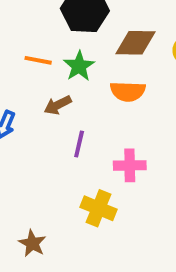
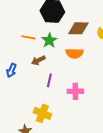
yellow cross: (99, 208) -> (42, 113), moved

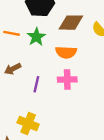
brown arrow: (38, 60) -> (13, 69), moved
pink cross: (75, 91) -> (67, 80), moved

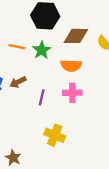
yellow cross: (28, 123) -> (55, 135), moved

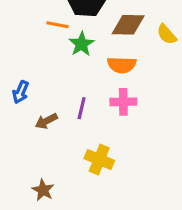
orange line: (17, 47) -> (57, 25), moved
brown arrow: (18, 82) -> (46, 121), moved

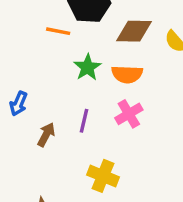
green star: (82, 44) -> (87, 67), moved
pink cross: (123, 102) -> (129, 114), turned -30
brown arrow: (46, 121) -> (46, 135), turned 145

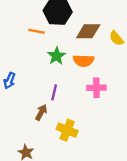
pink cross: (129, 114) -> (96, 88), moved, turned 30
brown arrow: (46, 135) -> (41, 112), moved

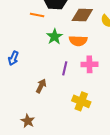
purple line: (54, 92) -> (65, 68), moved
yellow cross: (67, 130) -> (81, 101), moved

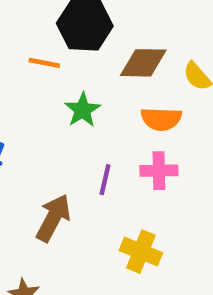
orange semicircle: (78, 41) -> (161, 119), moved
brown arrow: (41, 86) -> (53, 218), size x1.5

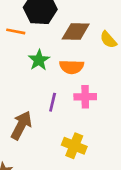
orange semicircle: (161, 119) -> (72, 67), moved

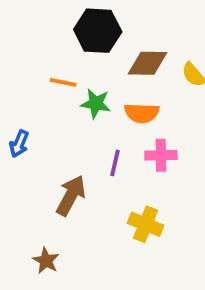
orange line: (16, 31) -> (63, 82), moved
green star: (39, 60) -> (96, 103), turned -30

